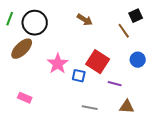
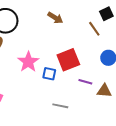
red square: (98, 62) -> (68, 60), turned 35
brown triangle: (127, 107) -> (104, 91), moved

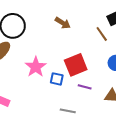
purple line: (85, 82) -> (85, 87), moved

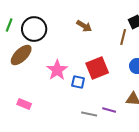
brown line: (102, 34) -> (123, 37), turned 49
purple line: (85, 87) -> (109, 110), moved

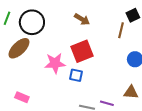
red square: (97, 68) -> (82, 51), moved
pink star: (57, 70) -> (55, 63), turned 30

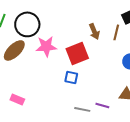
brown arrow: (82, 19) -> (94, 31), moved, turned 35
pink star: (55, 63) -> (46, 46), moved

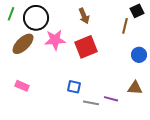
brown arrow: (94, 31) -> (84, 16), moved
blue square: (71, 77) -> (74, 87), moved
pink rectangle: (17, 99) -> (22, 86), moved

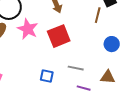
pink star: (55, 40) -> (28, 29), turned 30
gray line: (91, 103) -> (76, 68), moved

